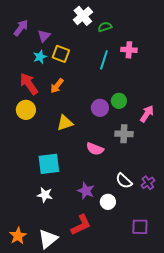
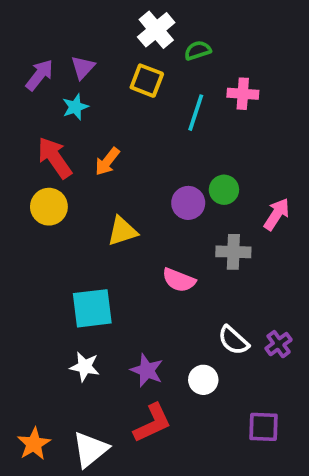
purple arrow: (21, 28) -> (40, 75), moved
yellow square: (61, 54) -> (147, 81), moved
purple star: (86, 191) -> (147, 370), moved

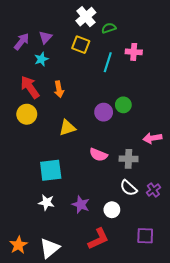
orange arrow: (107, 161) -> (59, 89), turned -49
pink arrow: (277, 214) -> (152, 138), moved, turned -132
gray cross: (233, 252) -> (129, 159), moved
red L-shape: (152, 423) -> (98, 239), moved

